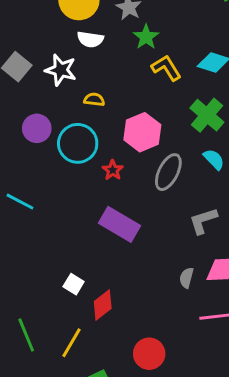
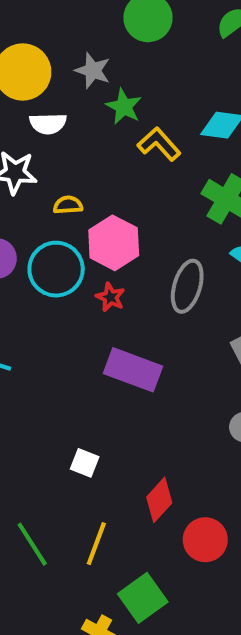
pink hexagon: (142, 132) -> (114, 243), moved
red diamond: (103, 305) -> (159, 500), moved

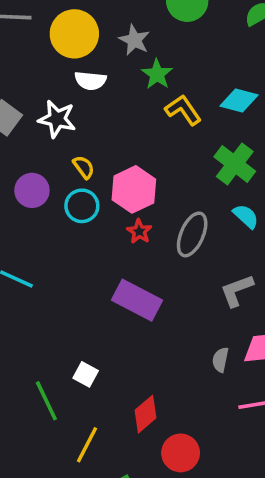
yellow semicircle: (68, 205) -> (84, 167), moved, turned 50
cyan circle: (56, 269) -> (82, 206), size x0.7
red star: (110, 297) -> (139, 231), moved
green line: (32, 544) -> (46, 401), moved

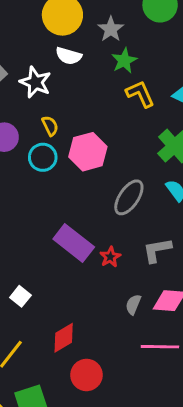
red star: (139, 231) -> (110, 257), moved

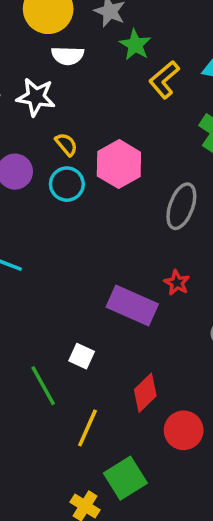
yellow L-shape: (140, 94) -> (164, 80), turned -92
purple rectangle: (74, 243) -> (132, 306), moved

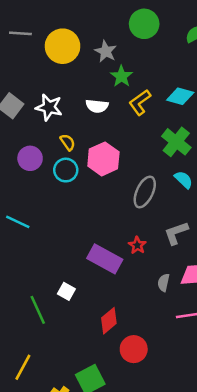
white semicircle: (68, 56) -> (97, 106), moved
yellow line: (87, 428) -> (23, 367), moved

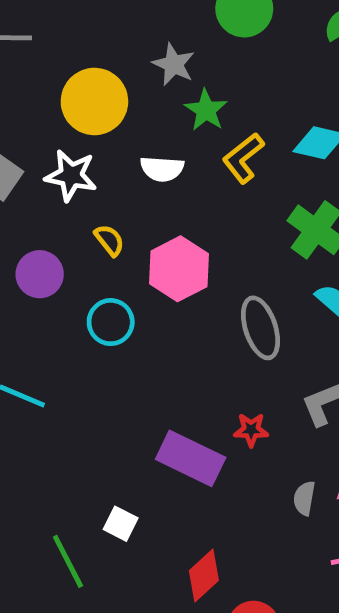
yellow circle: (63, 46) -> (94, 101), moved
cyan circle: (66, 170) -> (111, 322), moved
gray ellipse: (145, 192) -> (260, 328), turned -40
red star: (137, 245) -> (251, 430), turned -30

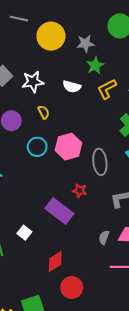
gray star: (174, 64) -> (85, 44), turned 30
yellow circle: (94, 101) -> (51, 36), moved
white star: (71, 176) -> (33, 82), turned -30
pink hexagon: (179, 269) -> (68, 147), moved
red star: (251, 430) -> (80, 191), moved

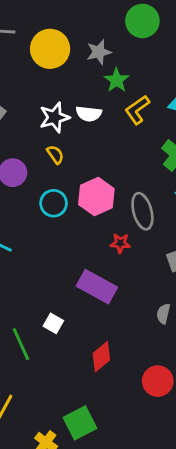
white star: (33, 82) -> (54, 117), moved
red star: (80, 191) -> (120, 243), moved
red circle: (72, 287) -> (158, 381), moved

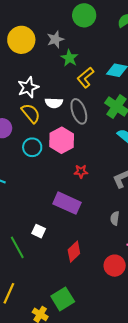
white semicircle: (89, 114) -> (54, 103), moved
yellow semicircle: (55, 155) -> (31, 113), size x1.5
gray ellipse: (142, 211) -> (79, 111), moved

